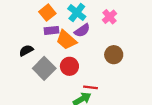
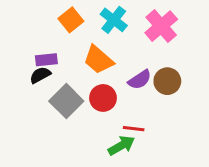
pink cross: (110, 17) -> (161, 26), size x1.5
purple rectangle: (52, 30) -> (46, 60), moved
purple semicircle: (82, 30) -> (140, 80), moved

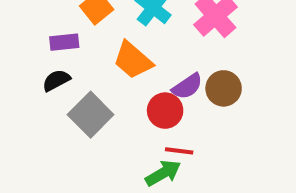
purple rectangle: (46, 60) -> (64, 42), moved
red circle: (103, 98) -> (165, 111), moved

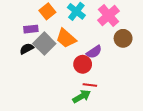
brown circle: (224, 88) -> (123, 38), moved
gray square: (91, 115) -> (44, 44), moved

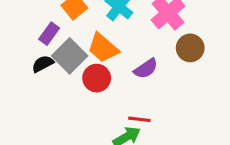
purple rectangle: (31, 29) -> (49, 34), turned -48
red circle: (83, 64) -> (97, 78), moved

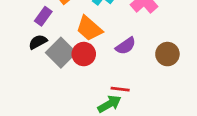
brown circle: (190, 48) -> (167, 54), moved
gray square: (70, 56) -> (61, 53), moved

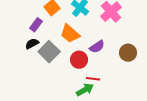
red circle: (84, 54) -> (79, 60), moved

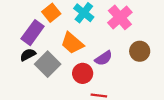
purple rectangle: (36, 25) -> (33, 33), size x1.5
brown circle: (128, 53) -> (140, 51), moved

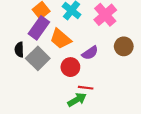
purple rectangle: (33, 33) -> (39, 28), moved
black semicircle: (28, 55) -> (19, 50), turned -64

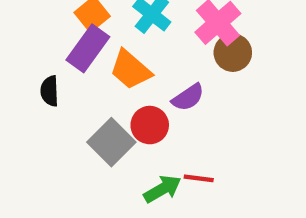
brown circle: (124, 46) -> (233, 53), moved
gray square: (38, 58) -> (111, 142), moved
red line: (86, 88) -> (199, 178), moved

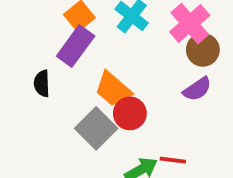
orange trapezoid: (131, 70) -> (113, 89), moved
purple semicircle: (188, 97) -> (197, 89), moved

